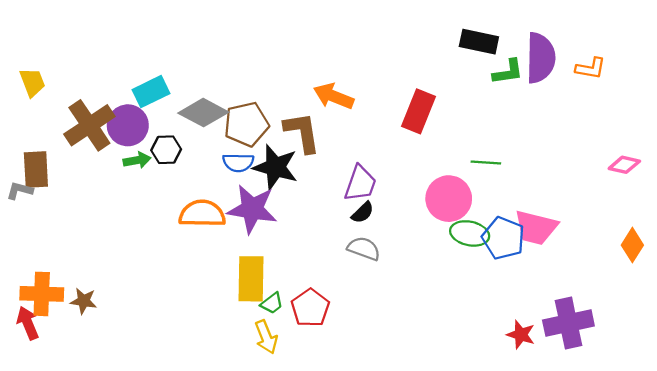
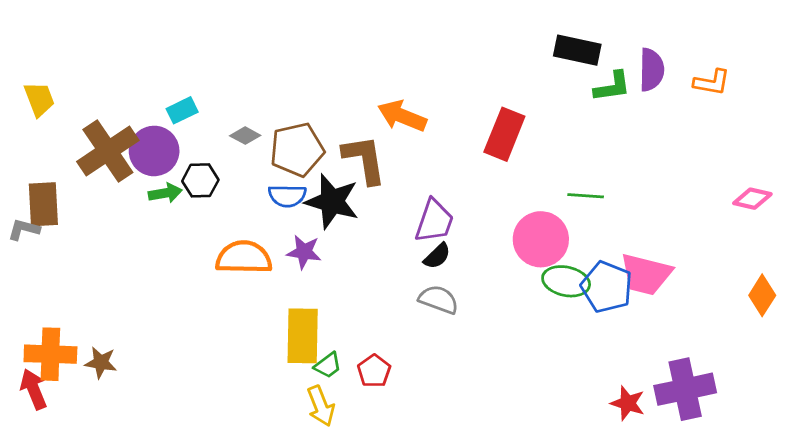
purple semicircle: (541, 58) -> (652, 70), size x0.7
cyan rectangle: (151, 92) -> (182, 110), size x0.7
gray diamond: (203, 113) -> (245, 136), size x0.5
purple star: (252, 209) -> (304, 252), size x0.6
red pentagon: (310, 308) -> (374, 371), size x0.7

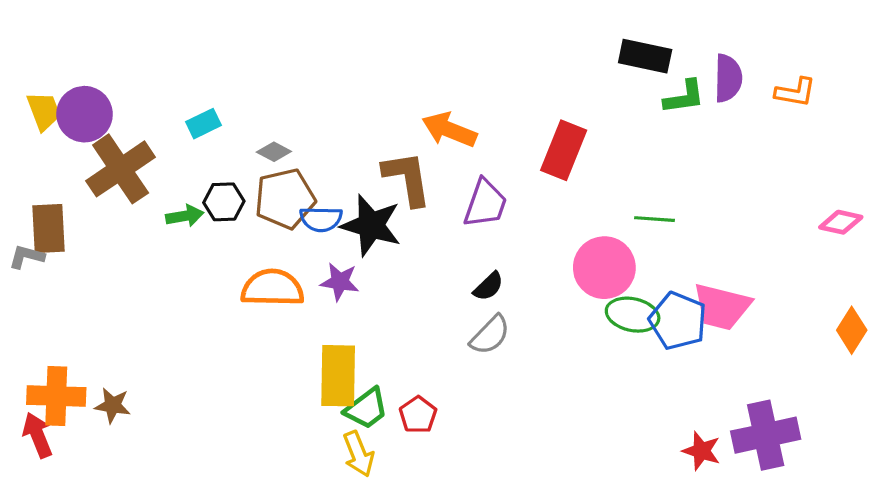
brown pentagon: (297, 150) -> (285, 199), moved
purple circle: (154, 151) -> (84, 114), moved
purple trapezoid: (434, 221) -> (485, 203), moved
gray semicircle: (439, 300) -> (490, 335), turned 114
green trapezoid: (328, 365) -> (366, 409), size x1.4

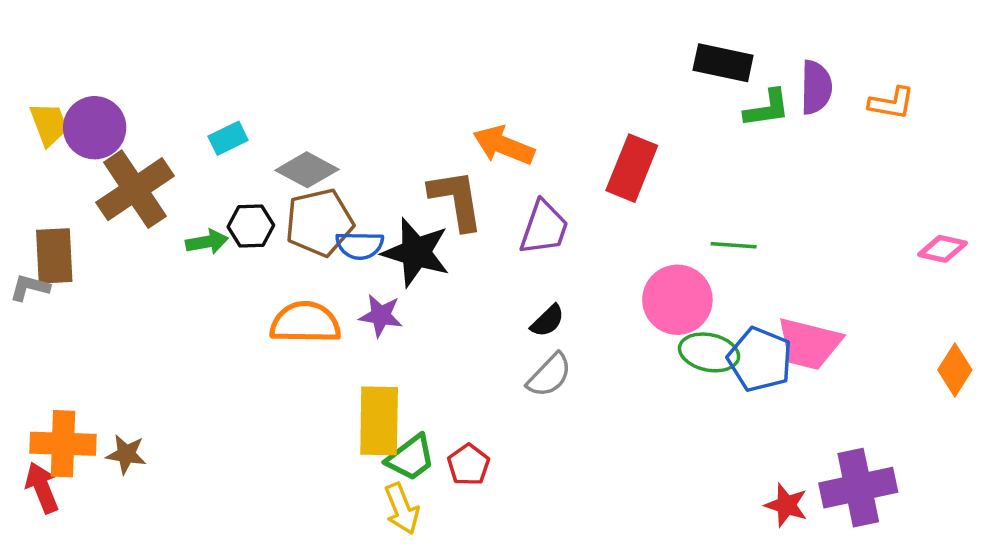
gray diamond: (274, 152) -> (307, 170), size x1.6

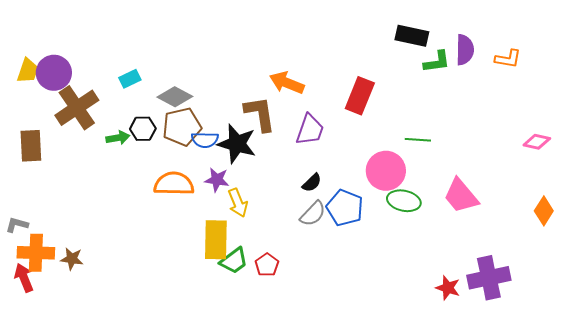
yellow trapezoid: (49, 124) -> (28, 71), turned 40
gray L-shape: (30, 287) -> (17, 225), moved
pink trapezoid: (809, 344) -> (461, 196), turned 36
blue pentagon: (760, 359) -> (345, 208), moved
yellow arrow: (402, 509) -> (238, 203), moved

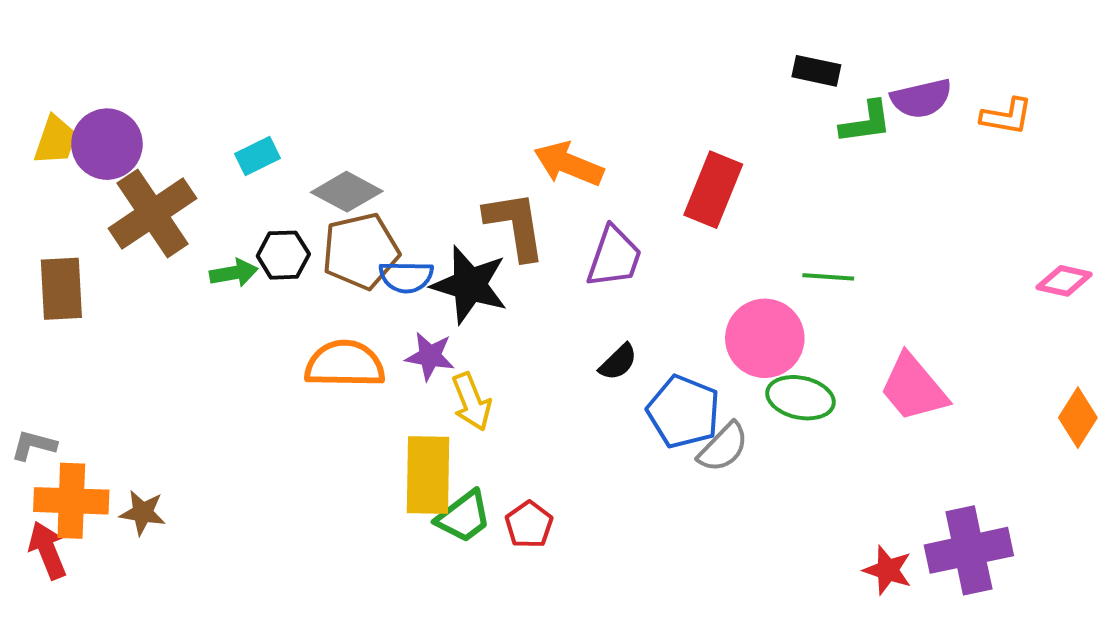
black rectangle: (412, 36) -> (816, 71), size x0.7
purple semicircle: (465, 50) -> (921, 99), turned 76
gray semicircle: (313, 214) -> (723, 447), moved

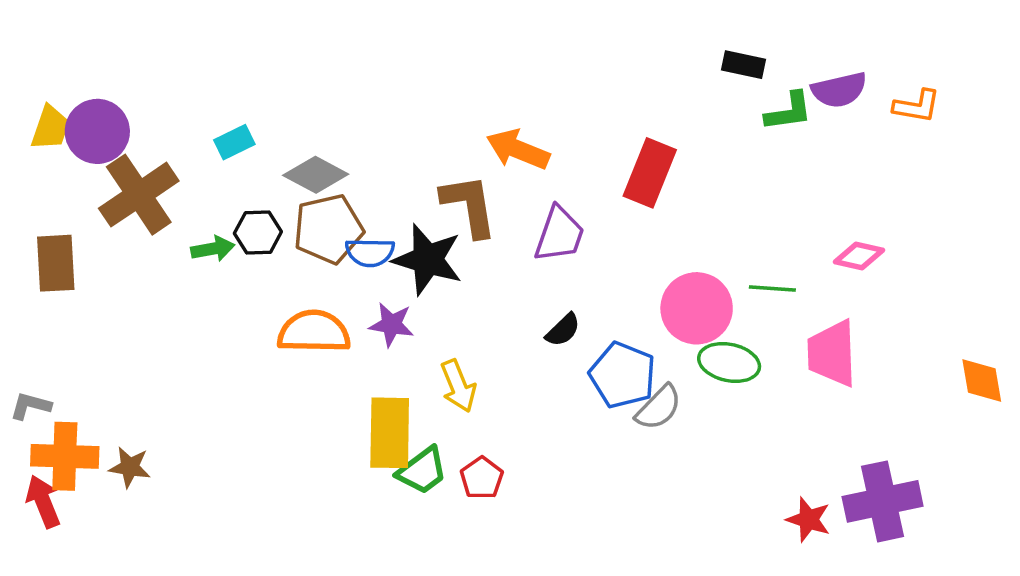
green line: (828, 277) -> (772, 288), moved
pink diamond: (1064, 281) -> (859, 256), moved
pink trapezoid: (913, 388) -> (832, 353), turned 38
yellow arrow: (472, 402) -> (458, 386), moved
orange diamond: (1078, 418) -> (982, 381), turned -42

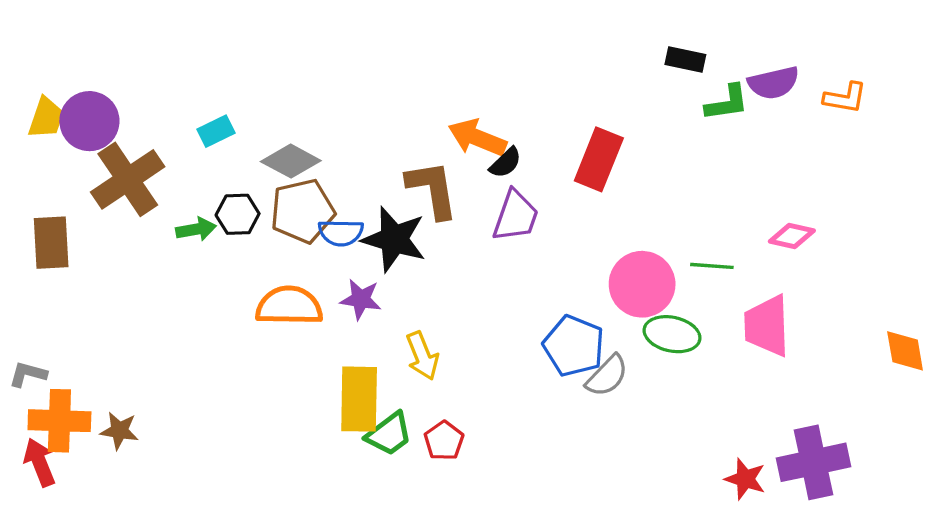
black semicircle: (563, 330) -> (506, 163), moved

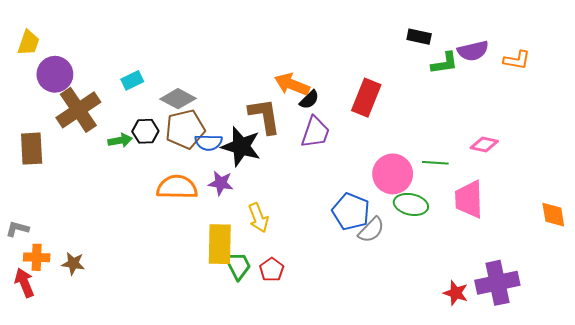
yellow trapezoid: (46, 118) -> (28, 43), moved
orange cross: (59, 421) -> (37, 257), size x0.7
green trapezoid: (389, 434) -> (238, 265), turned -80

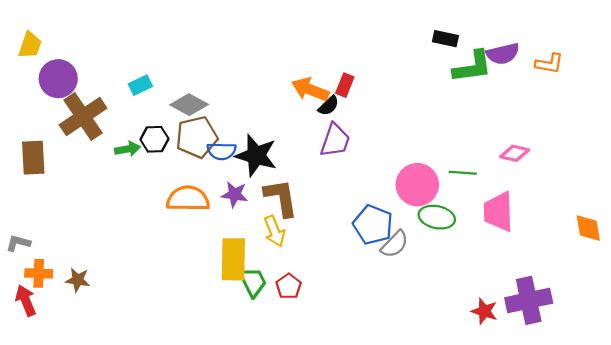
green L-shape: (445, 63) -> (472, 67), size x1.4
red rectangle: (366, 98) -> (345, 85), moved, size x0.6
brown L-shape: (264, 116) -> (281, 198), moved

